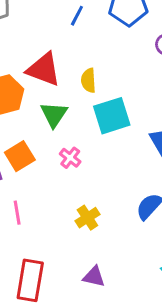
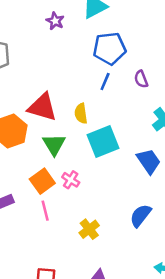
blue line: (77, 16) -> (105, 82), moved
orange square: (20, 156) -> (42, 181), moved
pink line: (17, 213) -> (45, 211), moved

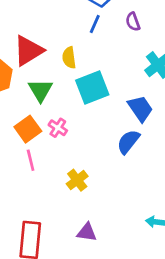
red triangle: (42, 107) -> (28, 51), turned -48
blue semicircle: (141, 216) -> (128, 142), moved

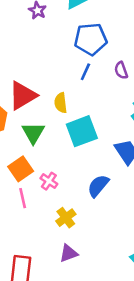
pink cross: (58, 128) -> (49, 181), moved
blue semicircle: (128, 142) -> (98, 186), moved
purple triangle: (87, 232) -> (69, 253), moved, turned -30

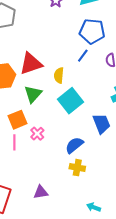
cyan square: (82, 131) -> (71, 101), turned -30
yellow cross: (66, 218) -> (77, 168), moved, turned 35

